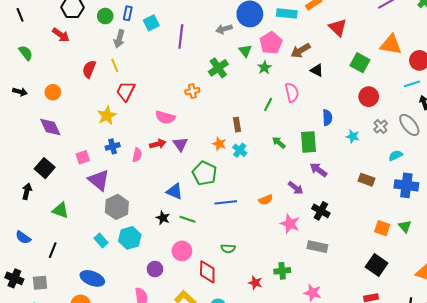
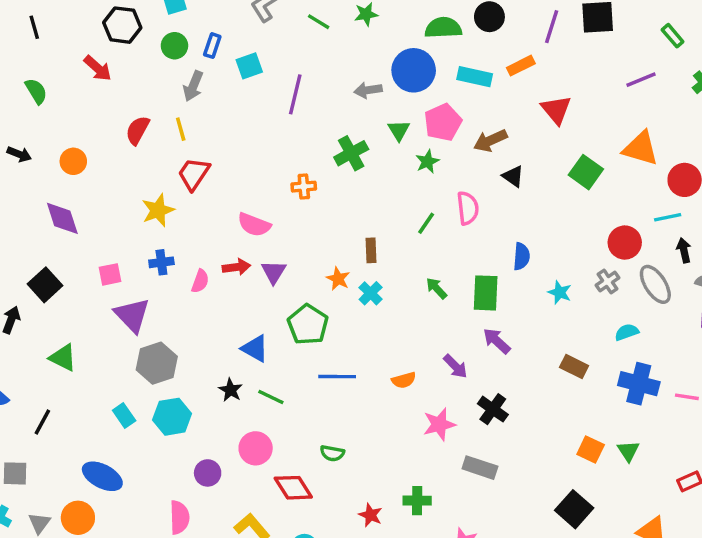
red circle: (369, 97) -> (625, 243), moved
pink star: (290, 224) -> (439, 424), turned 30
red diamond: (207, 272) -> (293, 488), turned -40

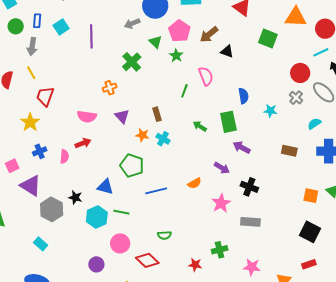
purple triangle: (274, 272) -> (122, 116), moved
black star: (231, 390) -> (75, 197), moved
cyan hexagon: (172, 417) -> (97, 217), moved

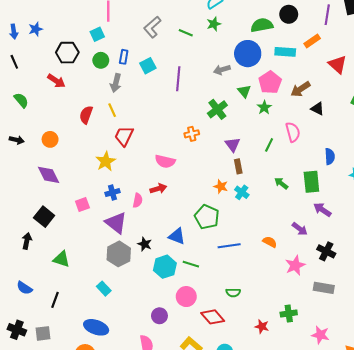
purple triangle: (122, 116) -> (233, 145), moved
orange semicircle: (194, 183) -> (270, 242), turned -128
purple triangle: (31, 186) -> (116, 223), moved

